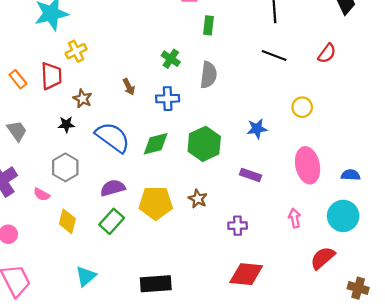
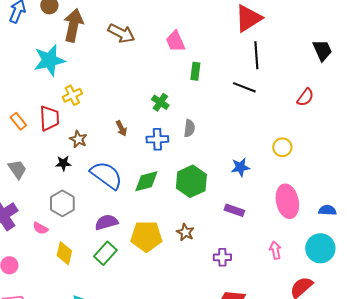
black line: (274, 55) -> (244, 87), moved
gray semicircle: (208, 75) -> (189, 128), moved, size x0.7

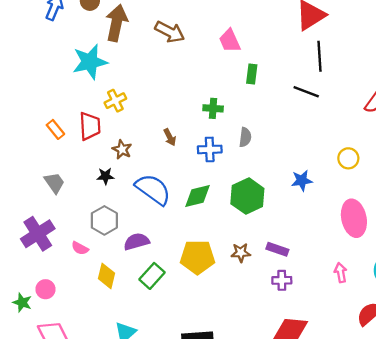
green cross: (160, 102) -> (213, 108), turned -30
purple rectangle: (234, 210) -> (277, 249), moved
purple semicircle: (106, 222) -> (136, 242), moved
brown star: (185, 232) -> (241, 253), turned -30

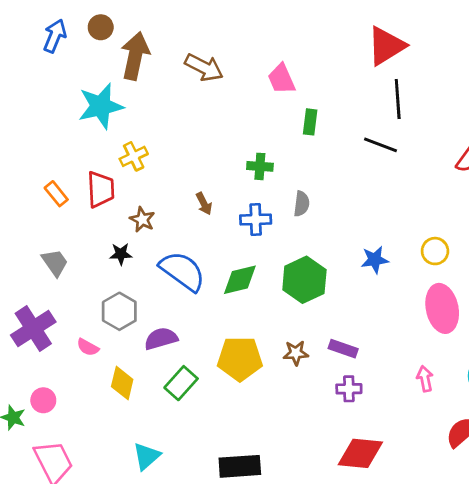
yellow circle: (348, 158) -> (435, 251), moved

